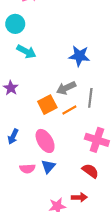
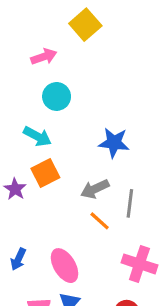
cyan circle: (15, 24) -> (57, 96), moved
orange square: (47, 105) -> (45, 173), moved
orange line: (69, 110) -> (100, 221), turned 72

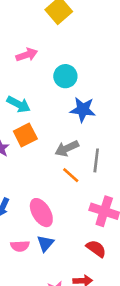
pink arrow: (44, 57) -> (27, 55), moved
cyan circle: (57, 96) -> (65, 76), moved

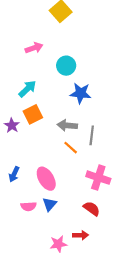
cyan arrow: (19, 104) -> (27, 89), turned -72
gray arrow: (67, 148) -> (67, 125), turned 30

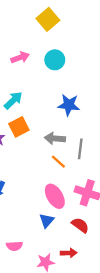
cyan circle: (66, 66) -> (55, 60), moved
pink ellipse: (46, 179) -> (55, 196), moved
blue triangle: (50, 204) -> (47, 221), moved
pink semicircle: (28, 206) -> (14, 246), moved

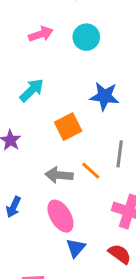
orange square: (19, 127) -> (68, 127), moved
gray arrow: (55, 138) -> (59, 175), moved
pink ellipse: (55, 196) -> (61, 216), moved

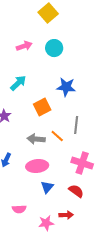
pink ellipse: (61, 216) -> (37, 166), turned -65

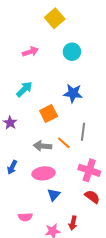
cyan circle: (54, 48) -> (72, 52), moved
red semicircle: (76, 191) -> (92, 197), moved
red arrow: (66, 215) -> (73, 223), turned 104

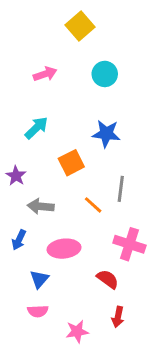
gray arrow: (43, 146) -> (41, 206), moved
blue triangle: (54, 195) -> (39, 279), moved
red semicircle: (92, 197) -> (108, 279), moved
red arrow: (73, 223) -> (118, 317), moved

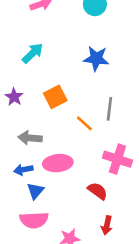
orange square: (71, 163) -> (55, 97), moved
gray arrow: (41, 206) -> (30, 138), moved
blue arrow: (19, 240) -> (23, 170), moved, turned 54
pink semicircle: (38, 311) -> (34, 220), size x1.5

